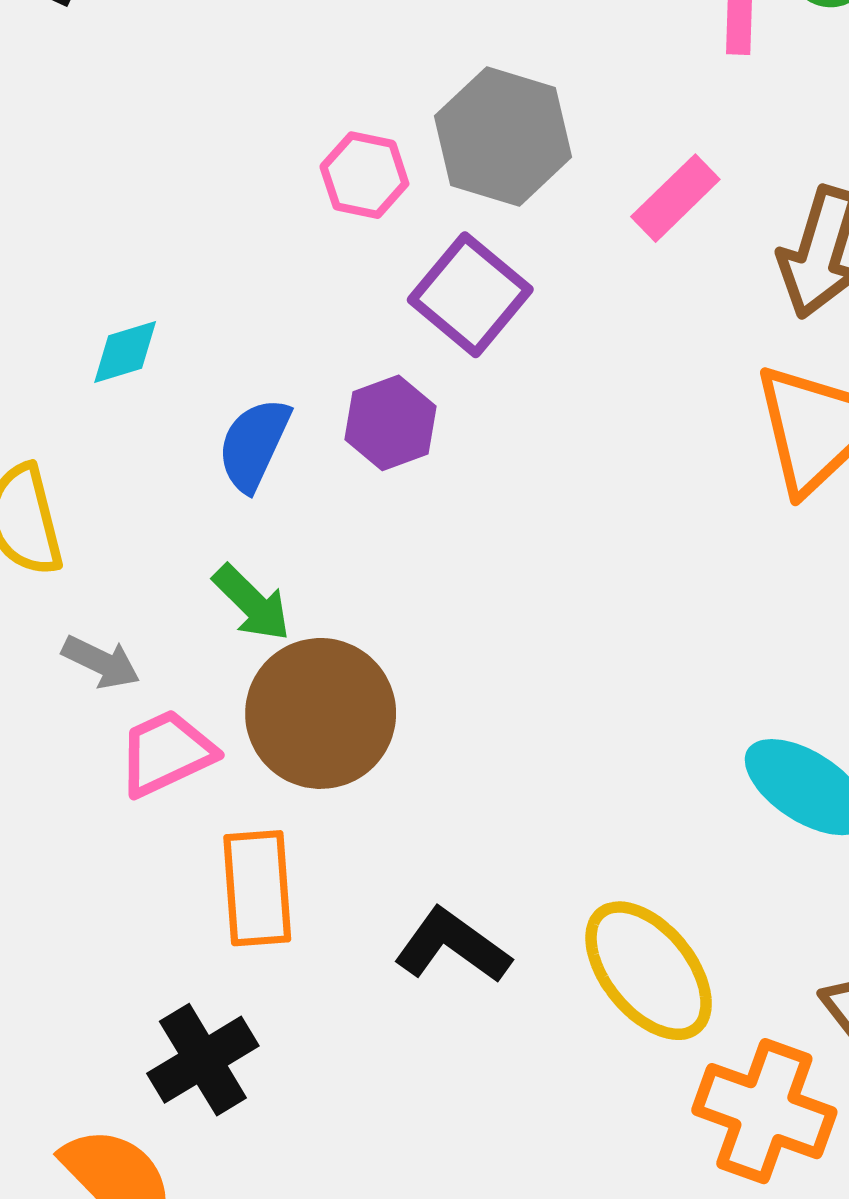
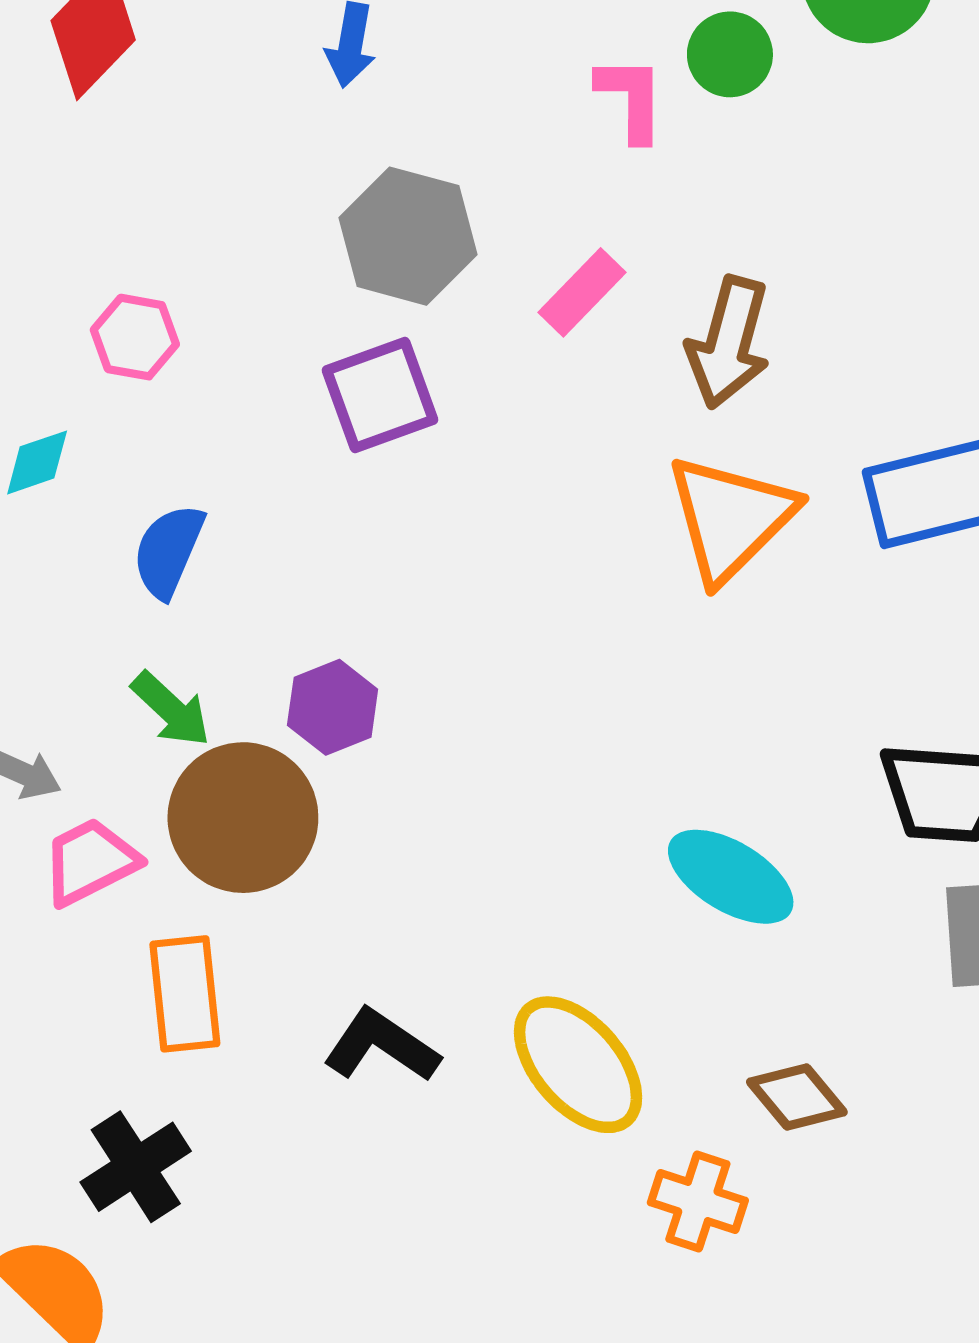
pink hexagon: (364, 175) -> (135, 337), moved
purple square: (470, 295) -> (380, 395), turned 32
purple hexagon: (390, 423) -> (333, 707), moved
orange cross: (764, 1111) -> (698, 1201), size x0.7

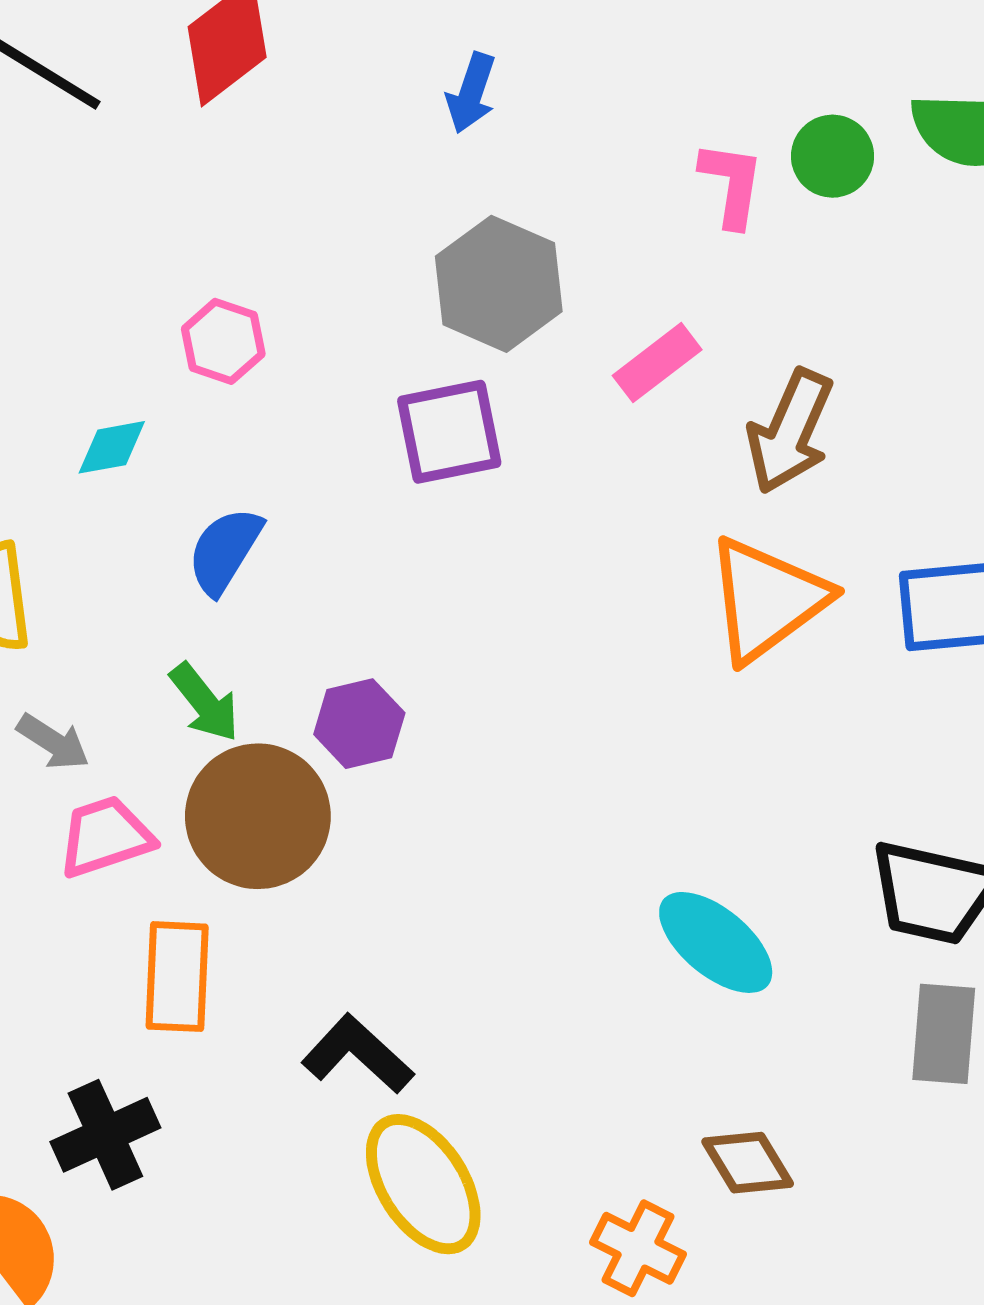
yellow ellipse: (578, 1065) -> (423, 1184), moved

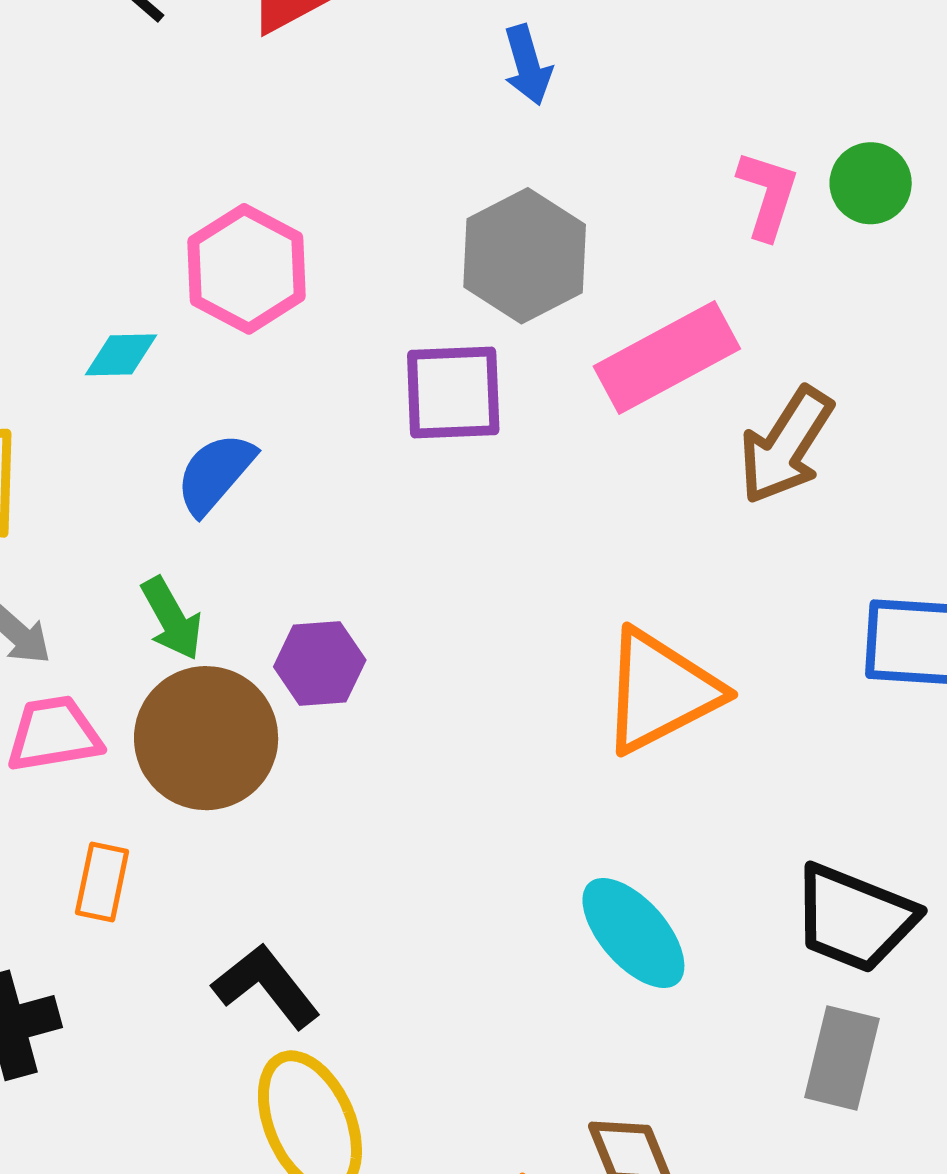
blue arrow: (471, 93) -> (528, 65), turned -44
pink hexagon: (223, 341) -> (246, 269), size x1.5
pink rectangle: (657, 363) -> (667, 357), size x1.6
orange triangle: (767, 599) -> (660, 691), moved
orange rectangle: (177, 977) -> (102, 882), size x0.7

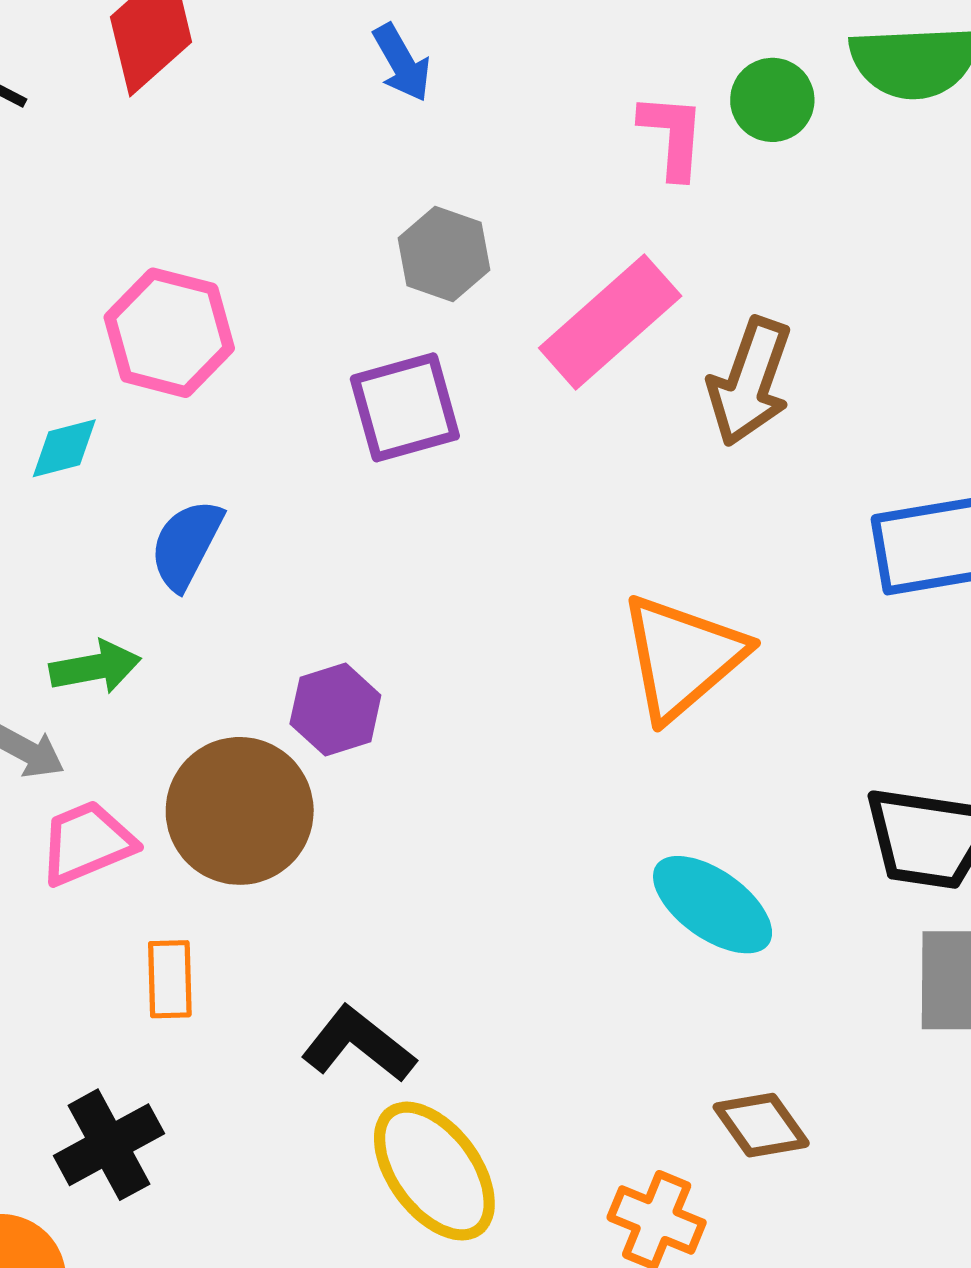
gray hexagon: (525, 256) -> (444, 254), size x0.7
green arrow: (172, 619) -> (95, 667), moved, turned -58

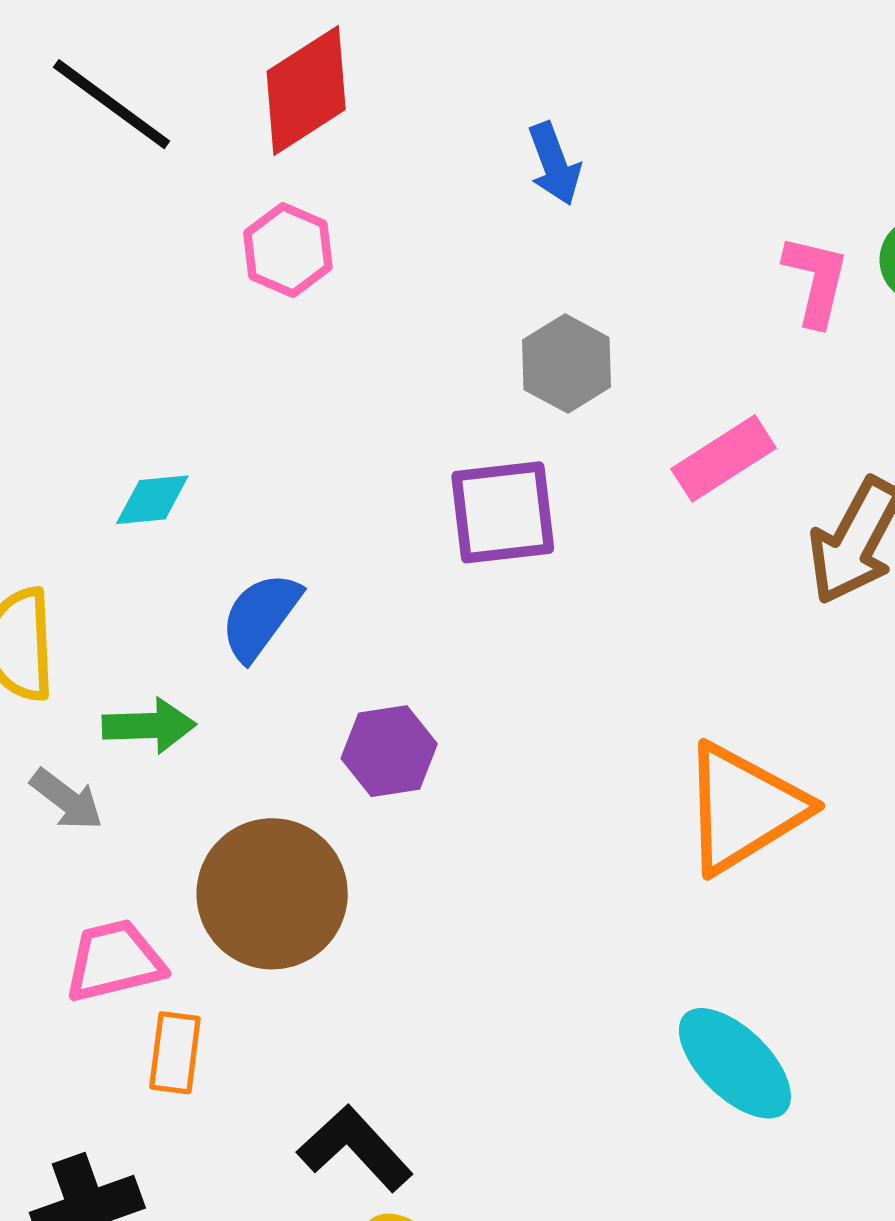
pink rectangle: (610, 322) -> (724, 458), size x0.7
pink hexagon: (169, 333) -> (288, 250), moved, size x0.7
purple hexagon: (335, 710) -> (389, 751), moved
pink trapezoid: (87, 843) -> (114, 961), moved

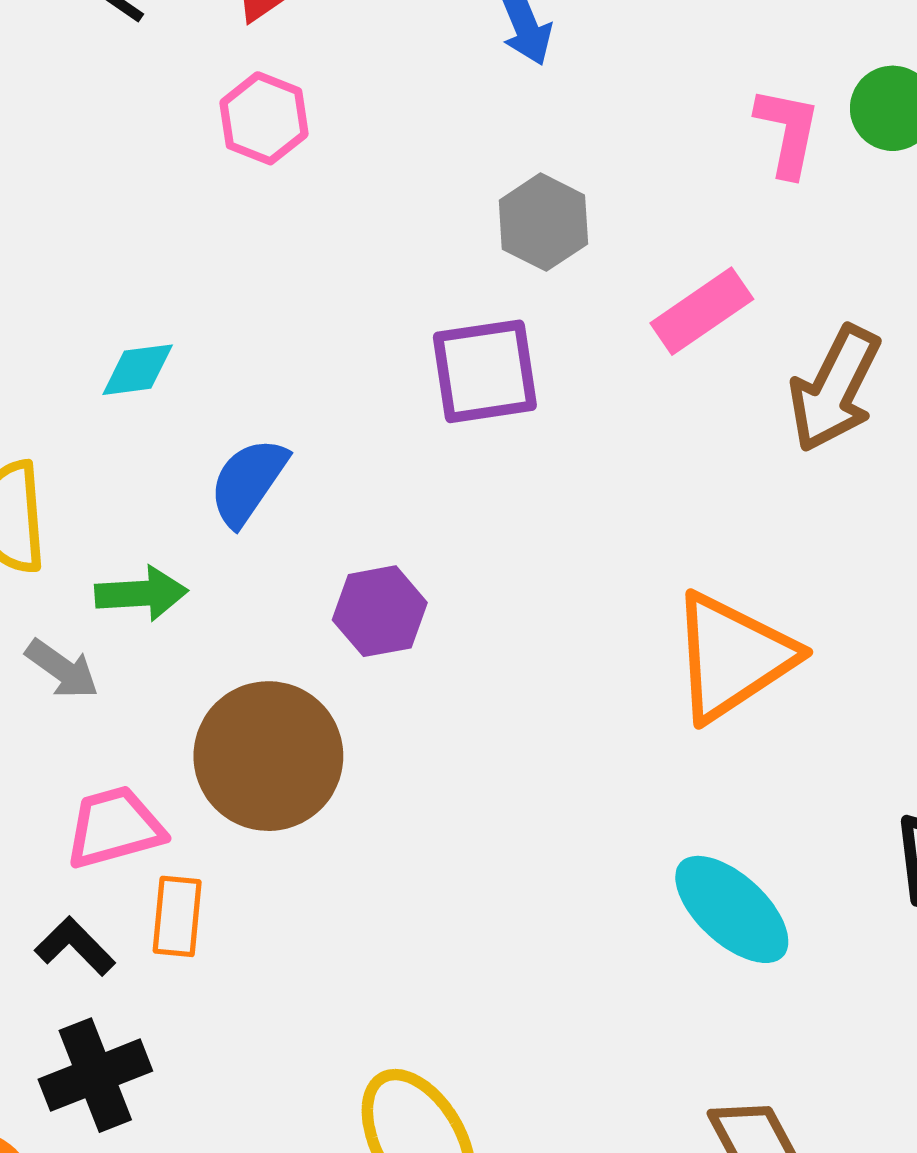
black L-shape: (355, 1148) -> (75, 946), moved, size x0.7

